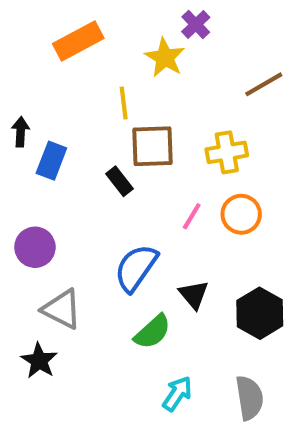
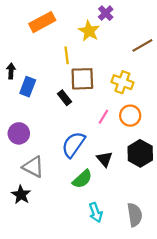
yellow cross: (227, 152) -> (122, 82), turned 30
black hexagon: (260, 313) -> (140, 153), moved
cyan arrow: (177, 394) -> (96, 212), turned 126

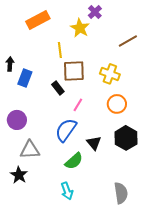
pink line: (103, 117) -> (78, 105), moved
gray triangle: (33, 167) -> (30, 150), turned -30
cyan arrow: (96, 212) -> (67, 191), moved

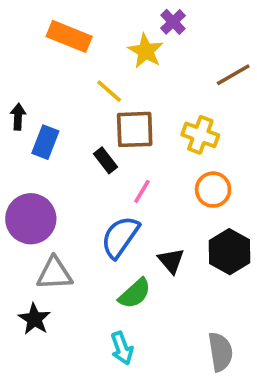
orange rectangle: (38, 20) -> (69, 36), turned 50
yellow line: (60, 50) -> (109, 91), turned -42
purple circle: (17, 120) -> (31, 219), size x1.4

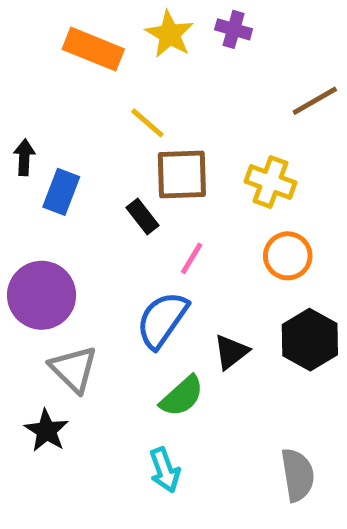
purple cross: (173, 22) -> (234, 29), turned -30
yellow star: (146, 51) -> (170, 34), moved
black triangle: (171, 261) -> (231, 352), turned 32
gray triangle: (54, 273) -> (74, 369), turned 48

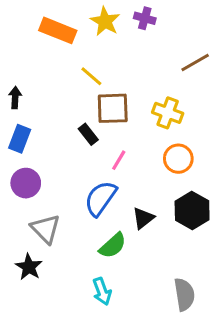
blue rectangle: (61, 192) -> (20, 139), moved
purple circle: (42, 295) -> (26, 183), size x0.7

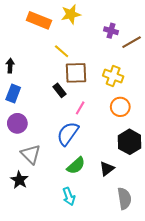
purple cross: (145, 18) -> (111, 31), moved
yellow star: (105, 21) -> (71, 14), turned 30
black triangle: (143, 218) -> (107, 169), moved

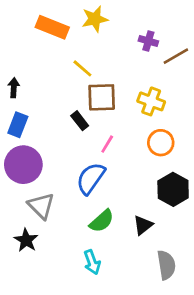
purple circle: (17, 123) -> (23, 165), size x1.4

